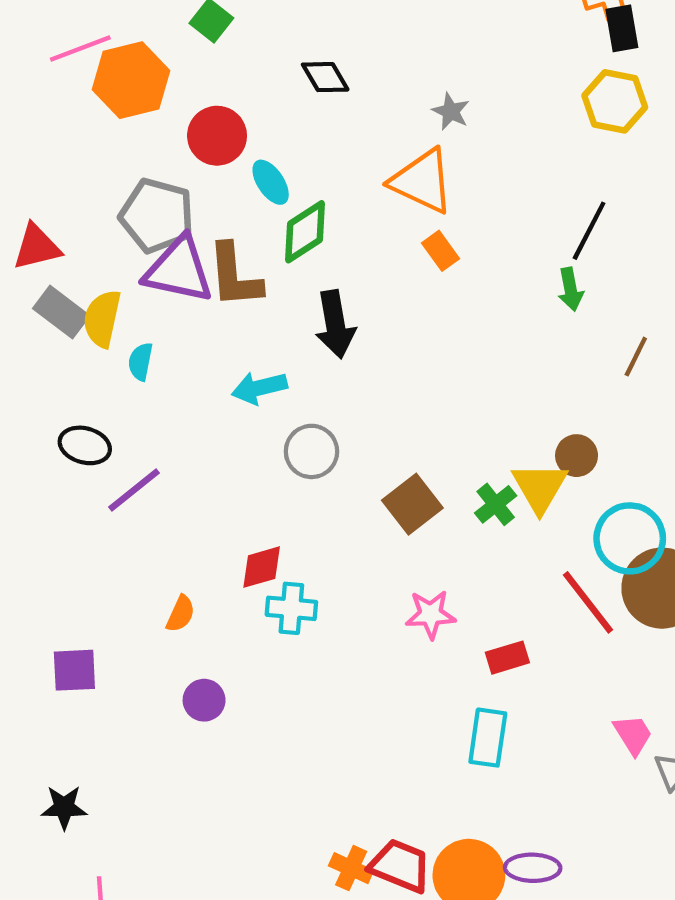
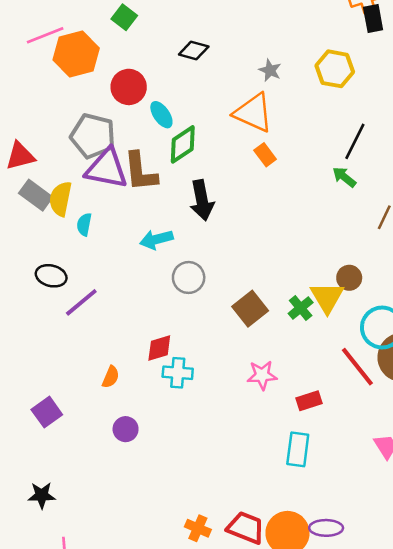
black diamond: (325, 77) -> (194, 50), turned -44
yellow hexagon: (615, 101) -> (335, 69), moved
green arrow: (571, 289) -> (344, 177), turned 140
purple square: (74, 670) -> (47, 412), turned -32
orange cross: (351, 868) -> (198, 528), moved

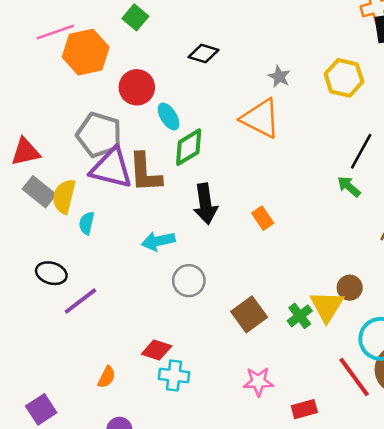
orange rectangle: (265, 155) -> (263, 218), moved
red diamond: (159, 348) -> (157, 350), turned 32

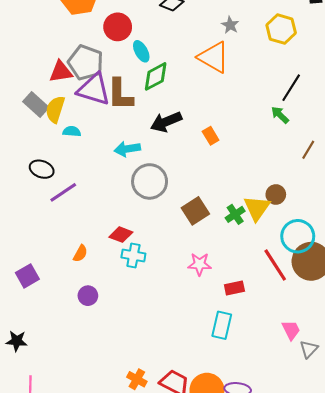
red triangle: (25, 152) -> (61, 72), moved
black arrow: (205, 204) -> (166, 122), turned 72
cyan semicircle: (87, 223) -> (72, 131), turned 78
gray circle: (189, 281) -> (150, 181), size x1.4

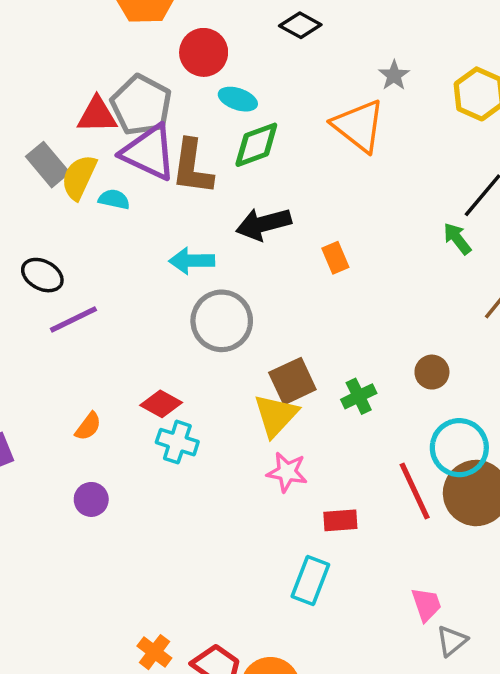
cyan ellipse: (141, 51) -> (238, 99), turned -50
cyan semicircle: (72, 131) -> (114, 199), moved
yellow triangle: (257, 208) -> (276, 415), moved

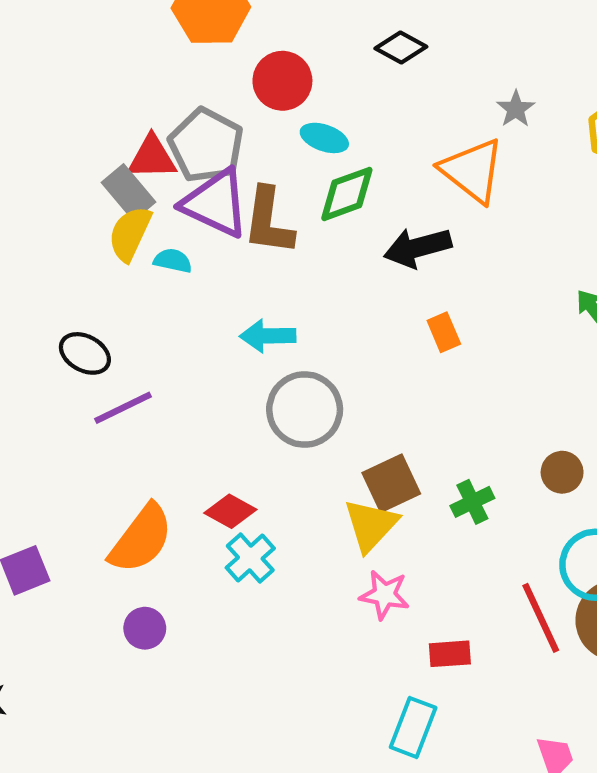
gray rectangle: (48, 165) -> (129, 192), moved
black arrow: (264, 224) -> (418, 248), moved
orange semicircle: (88, 426) -> (141, 539), size x2.0
cyan cross: (177, 442) -> (250, 558), turned 30

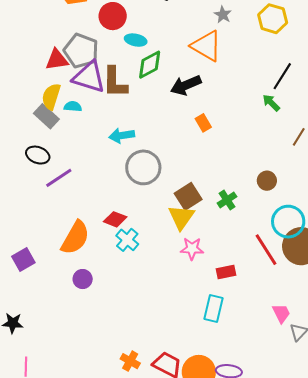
gray rectangle: (129, 192) -> (46, 116), moved

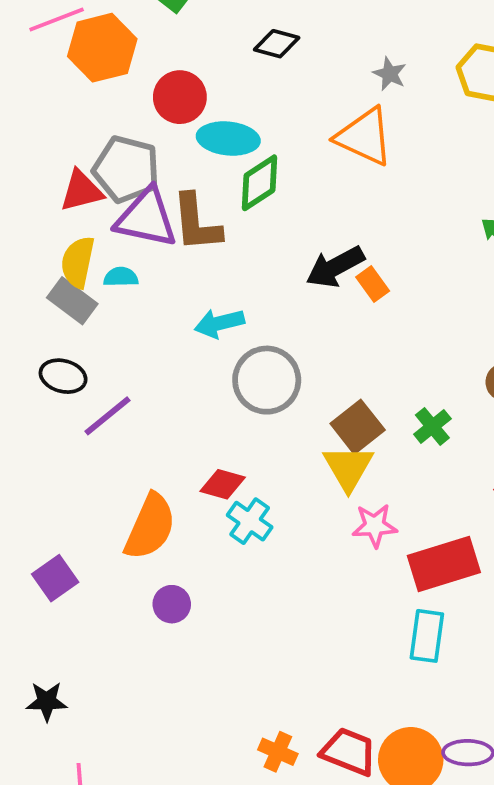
cyan ellipse: (136, 40) -> (228, 139), size x1.4
black arrow: (186, 85) -> (335, 267), moved
red rectangle: (226, 272) -> (444, 564), size x1.8

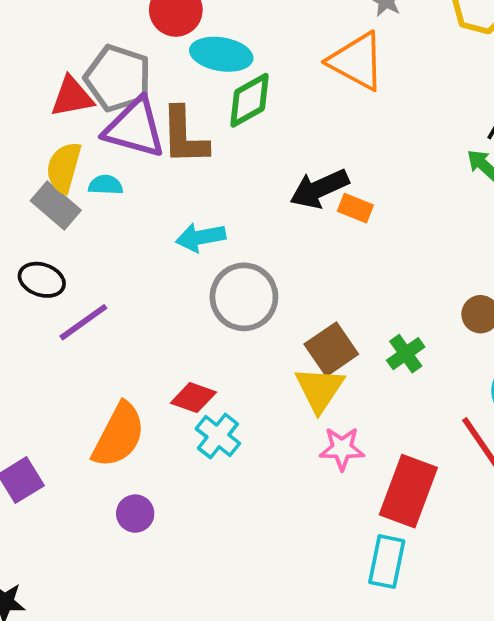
orange rectangle: (373, 284) -> (355, 208), turned -36
red rectangle: (444, 564) -> (408, 491), turned -56

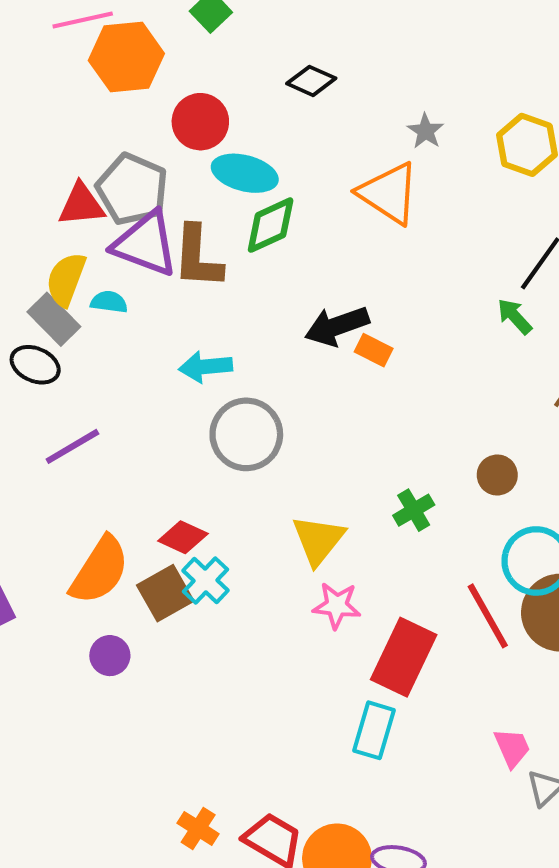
black ellipse: (42, 280) -> (35, 365), moved
brown square: (331, 349) -> (165, 593), moved

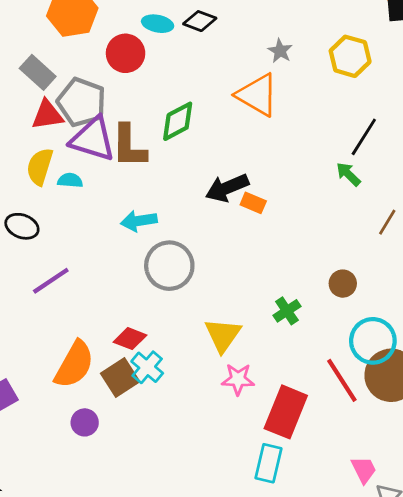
cyan ellipse: (245, 173) -> (158, 24), moved, size x0.7
gray rectangle: (54, 319) -> (38, 72), moved

